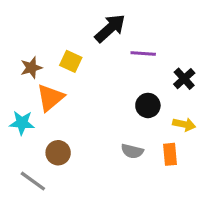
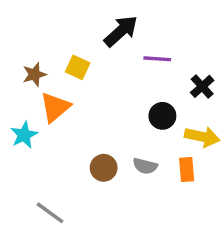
cyan star: (22, 123) -> (24, 135), turned -30
yellow arrow: (184, 124) -> (202, 137), size x1.4
brown circle: (58, 153) -> (104, 168), moved
gray line: (33, 181) -> (50, 213), moved

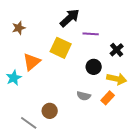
yellow square: (78, 67) -> (61, 48), moved, size x1.5
brown star: (34, 74) -> (19, 28), moved
brown circle: (104, 168) -> (50, 111), moved
orange rectangle: (187, 170) -> (108, 98), turned 48

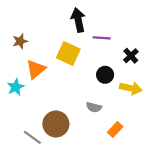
black arrow: (70, 18) -> (78, 20), turned -60
brown star: (19, 28) -> (20, 41), moved
orange rectangle: (108, 98) -> (115, 130), moved
brown circle: (50, 111) -> (56, 124), size x1.5

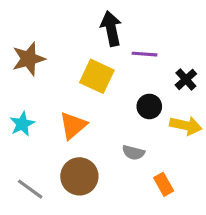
brown star: (20, 41) -> (29, 59), size x1.5
orange triangle: (36, 69) -> (73, 126), moved
orange rectangle: (115, 130) -> (164, 184), turned -72
gray line: (32, 137) -> (30, 189), moved

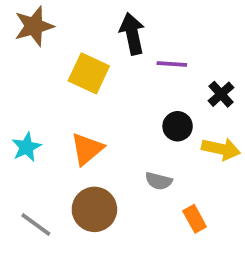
brown star: (29, 59) -> (34, 26), moved
yellow square: (97, 76) -> (89, 73), moved

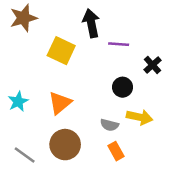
yellow arrow: (221, 149) -> (139, 117), moved
orange rectangle: (195, 219) -> (116, 151), moved

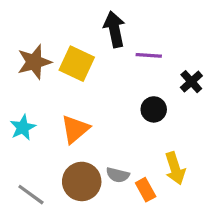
brown star: (23, 18) -> (34, 62), moved
yellow arrow: (139, 117) -> (175, 168), moved, turned 60
gray semicircle: (109, 125) -> (118, 175), moved

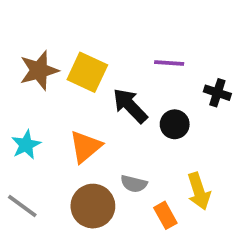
black arrow: (114, 29) -> (130, 106), moved, turned -32
black cross: (191, 82) -> (217, 93), turned -30
gray semicircle: (118, 175) -> (134, 184), moved
gray line: (31, 195) -> (22, 206), moved

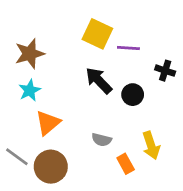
yellow square: (87, 72) -> (97, 34), moved
cyan star: (26, 145) -> (30, 90), moved
orange triangle: (85, 147) -> (48, 123), moved
brown circle: (93, 206) -> (51, 167), moved

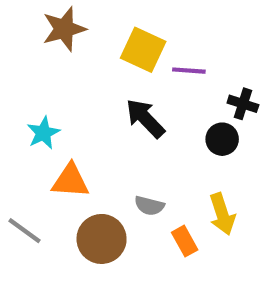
brown star: (30, 54) -> (64, 29), moved
black circle: (133, 95) -> (222, 139), moved
orange triangle: (48, 123) -> (70, 181), turned 44
brown circle: (51, 167) -> (102, 239), moved

